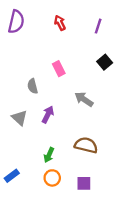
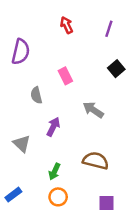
purple semicircle: (16, 22) -> (21, 52), moved
gray triangle: (19, 118) -> (22, 144), moved
purple square: (84, 183) -> (107, 203), moved

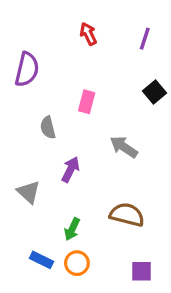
pink rectangle: (65, 76) -> (87, 102), turned 42
blue rectangle: (13, 195) -> (41, 260), moved, turned 63

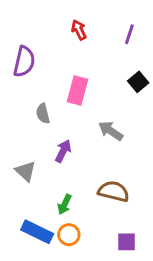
pink rectangle: (87, 102) -> (78, 90), size x1.4
blue rectangle: (41, 260) -> (37, 232), size x1.5

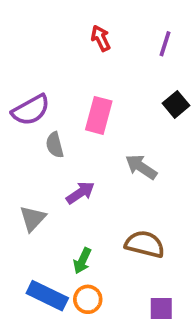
purple semicircle: (24, 62) -> (31, 110), moved, turned 48
purple arrow: (63, 151) -> (80, 193), turned 30
gray triangle: (26, 171) -> (33, 218), turned 30

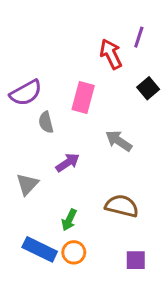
red arrow: (101, 38) -> (111, 54), moved, size x1.4

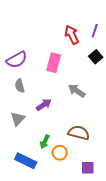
purple line: (139, 37) -> (95, 31), moved
gray semicircle: (46, 122) -> (20, 86), moved
orange circle: (74, 252) -> (60, 153), moved

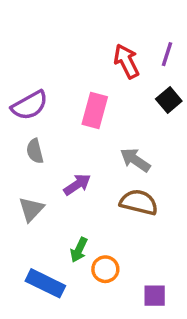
brown semicircle: (79, 133) -> (139, 202), moved

